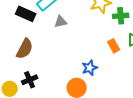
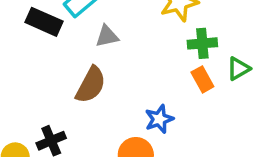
green cross: (121, 16) -> (202, 43), moved
brown semicircle: (25, 49) -> (91, 85), moved

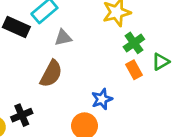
green cross: (202, 43) -> (134, 43), turned -30

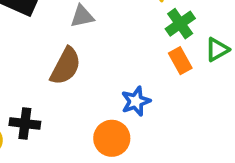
black cross: (22, 115) -> (25, 123), turned 30

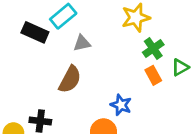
blue star: (136, 101) -> (121, 105), turned -30

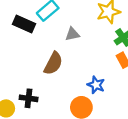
gray triangle: (82, 43) -> (72, 34), moved

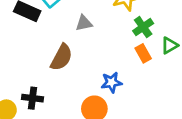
blue star: (96, 85) -> (111, 82), turned -30

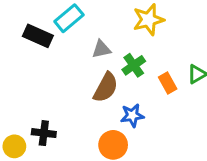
green cross: (143, 27) -> (134, 65), moved
brown semicircle: (61, 57) -> (106, 87), moved

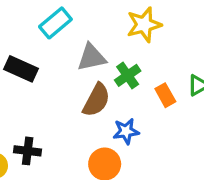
black rectangle: (38, 36) -> (21, 69), moved
gray triangle: (101, 49) -> (92, 57), size x1.4

